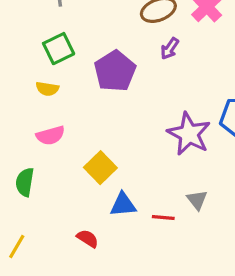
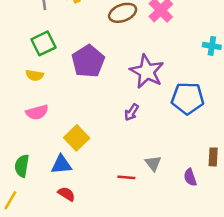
purple arrow: (170, 49) -> (132, 112), moved
purple star: (189, 134) -> (147, 71), moved
green semicircle: (25, 182) -> (22, 166), moved
blue triangle: (123, 205) -> (61, 165), moved

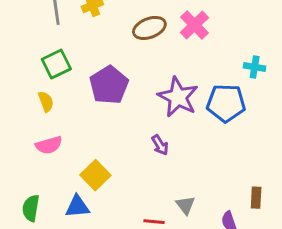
yellow semicircle: (35, 75) -> (46, 102), turned -120
blue pentagon: (188, 98) -> (226, 103), moved
purple arrow: (132, 112) -> (160, 145), turned -66

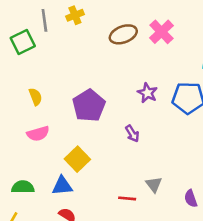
green square: (56, 64) -> (23, 42), moved
purple pentagon: (109, 85) -> (89, 106), moved
purple star: (178, 97) -> (147, 93), size x0.6
green semicircle: (31, 208) -> (23, 187), turned 80

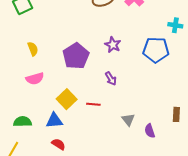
purple star: (147, 93) -> (113, 45), moved
red line: (127, 198) -> (93, 104), moved
purple semicircle: (191, 198) -> (150, 131), moved

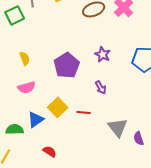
gray triangle: (128, 120) -> (118, 127), size x1.5
blue triangle: (54, 121) -> (36, 119), moved, turned -30

